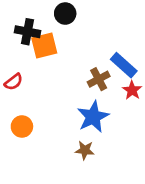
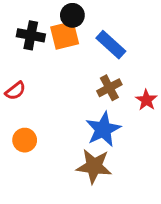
orange square: (44, 46) -> (65, 35), moved
blue rectangle: (124, 65) -> (111, 45), moved
brown star: (85, 150) -> (94, 166), size x1.6

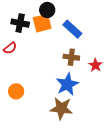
brown cross: (109, 88) -> (71, 57), turned 35
red semicircle: (15, 91) -> (10, 48), moved

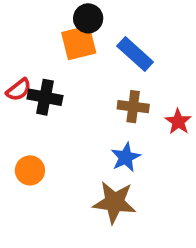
black cross: (20, 23) -> (45, 97), moved
blue star: (67, 84) -> (126, 157), size x0.7

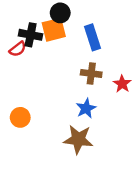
blue rectangle: (135, 54) -> (92, 37), turned 30
red semicircle: (19, 90) -> (18, 49), moved
black cross: (45, 97) -> (31, 35), moved

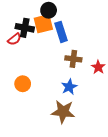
blue rectangle: (92, 37) -> (61, 32), moved
orange circle: (20, 117) -> (23, 84), moved

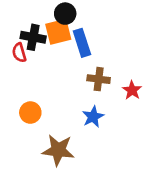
red semicircle: (14, 39) -> (19, 53), turned 112
brown star: (63, 112) -> (58, 150), moved

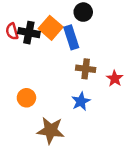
black circle: (65, 14) -> (83, 12), moved
orange square: (58, 32) -> (51, 28), turned -35
red semicircle: (19, 53) -> (12, 31), moved

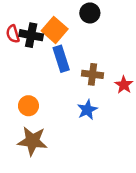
blue rectangle: (71, 37) -> (61, 59), moved
brown star: (51, 130) -> (32, 141), moved

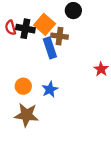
brown cross: (92, 74) -> (59, 36), moved
blue star: (87, 110) -> (50, 89), moved

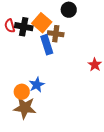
orange circle: (23, 86) -> (22, 92), moved
blue star: (50, 89) -> (37, 85), moved

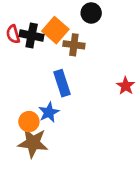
blue rectangle: (47, 45) -> (62, 83), moved

